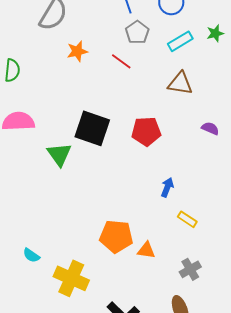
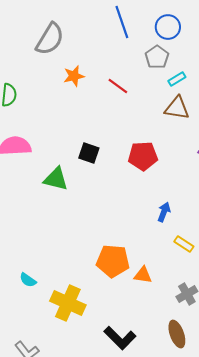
gray pentagon: (137, 32) -> (157, 57), moved
cyan rectangle: (180, 41) -> (177, 79), moved, size x0.7
black square: (92, 128) -> (89, 153), size x0.6
green triangle: (59, 154) -> (56, 179), turned -40

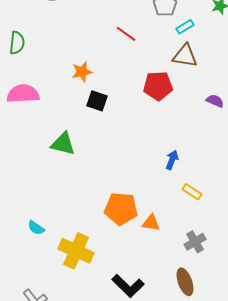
orange star: (74, 76) -> (82, 72), moved
red pentagon: (143, 156) -> (158, 86), moved
green triangle: (56, 179) -> (63, 144), moved

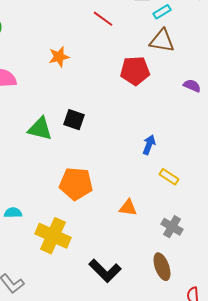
black square: (97, 101) -> (74, 120), moved
orange pentagon: (121, 209) -> (76, 184), moved
cyan semicircle: (36, 228) -> (13, 213), turned 144
gray cross: (195, 242) -> (172, 227), turned -30

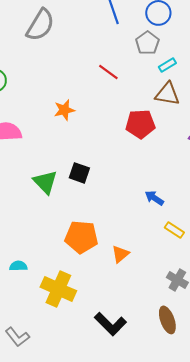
green triangle: (40, 129) -> (45, 182), turned 32
blue arrow: (149, 145) -> (154, 198), turned -78
orange triangle: (128, 208) -> (120, 254), moved, turned -48

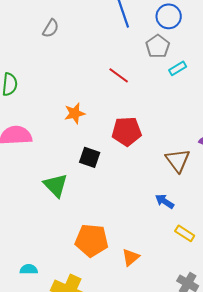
gray semicircle: (40, 25) -> (51, 28), size x0.6
brown triangle: (167, 94) -> (178, 160), moved, turned 44
red pentagon: (140, 124) -> (127, 131), moved
black square: (79, 173) -> (90, 157), moved

